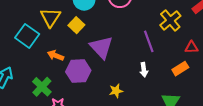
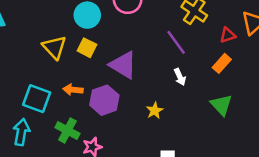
cyan square: (27, 36) -> (37, 99), moved

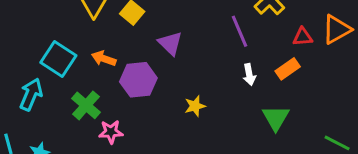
purple triangle: (123, 65) -> (170, 43), size x0.7
white arrow: (180, 77) -> (249, 75), moved

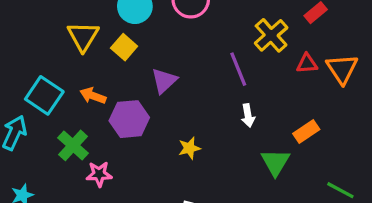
orange triangle: (337, 29) -> (342, 69), turned -36
red triangle: (303, 37) -> (307, 64), moved
purple triangle: (170, 43) -> (164, 81), turned 32
orange rectangle: (288, 69) -> (306, 131), moved

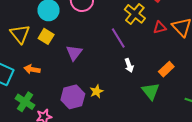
purple hexagon: (129, 119) -> (73, 97), moved

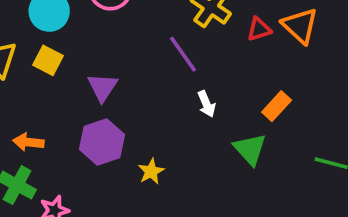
orange arrow: (32, 69) -> (28, 142), moved
yellow star: (97, 91) -> (151, 171), moved
purple hexagon: (73, 97) -> (102, 142), moved

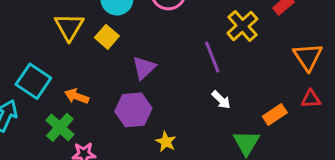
red triangle: (259, 29) -> (311, 99), moved
white arrow: (206, 104) -> (221, 100), turned -36
yellow star: (151, 171) -> (166, 142), turned -30

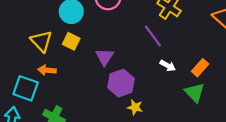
orange arrow: (77, 96) -> (47, 70), moved
purple hexagon: (133, 110) -> (121, 83), moved
orange rectangle: (275, 115) -> (200, 68), moved

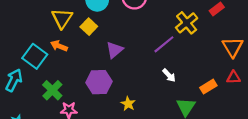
purple line: (153, 36) -> (164, 44), turned 70
orange rectangle: (200, 68) -> (208, 87), moved
purple hexagon: (121, 83) -> (99, 82), moved

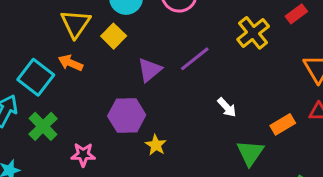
purple line: (164, 44) -> (195, 59), moved
green cross: (52, 90) -> (43, 126), moved
yellow star: (128, 104) -> (156, 145), moved

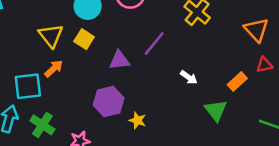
orange arrow: (71, 63) -> (54, 68), turned 126
purple triangle: (150, 70) -> (119, 60), turned 45
cyan square: (36, 77) -> (28, 86), turned -32

